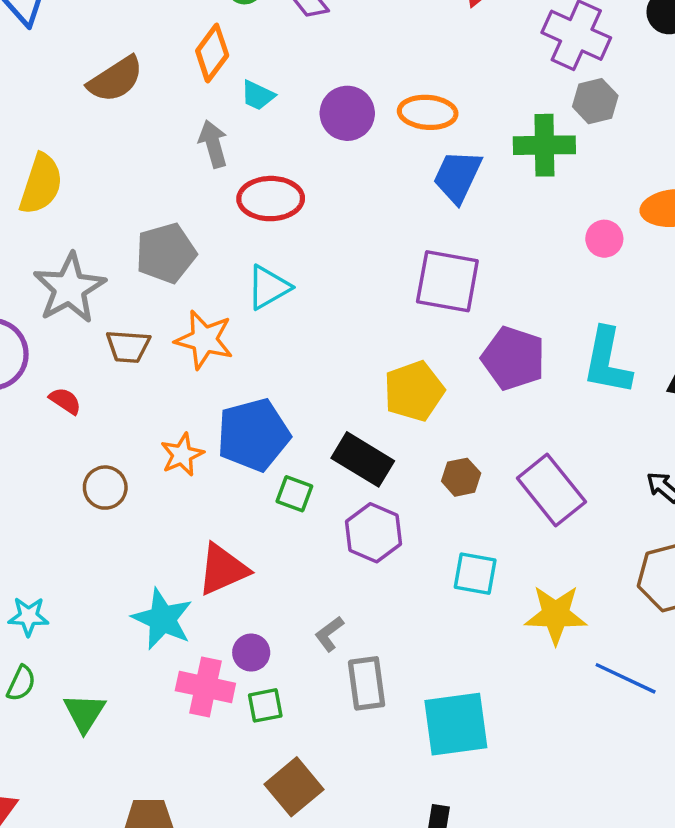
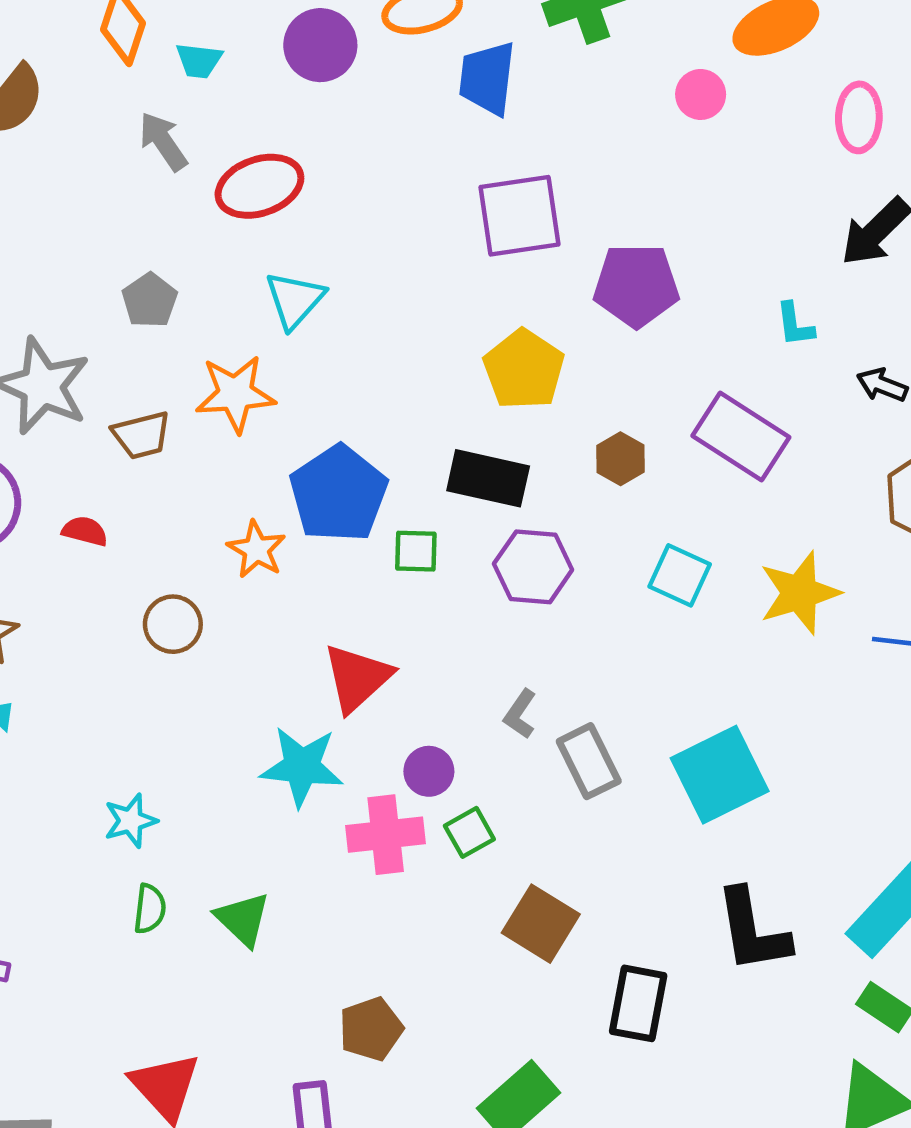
gray pentagon: (166, 253) -> (150, 300), size x0.7
cyan L-shape: (607, 361) -> (795, 325), moved, size x0.5
cyan square: (475, 574) -> (680, 575), turned 33

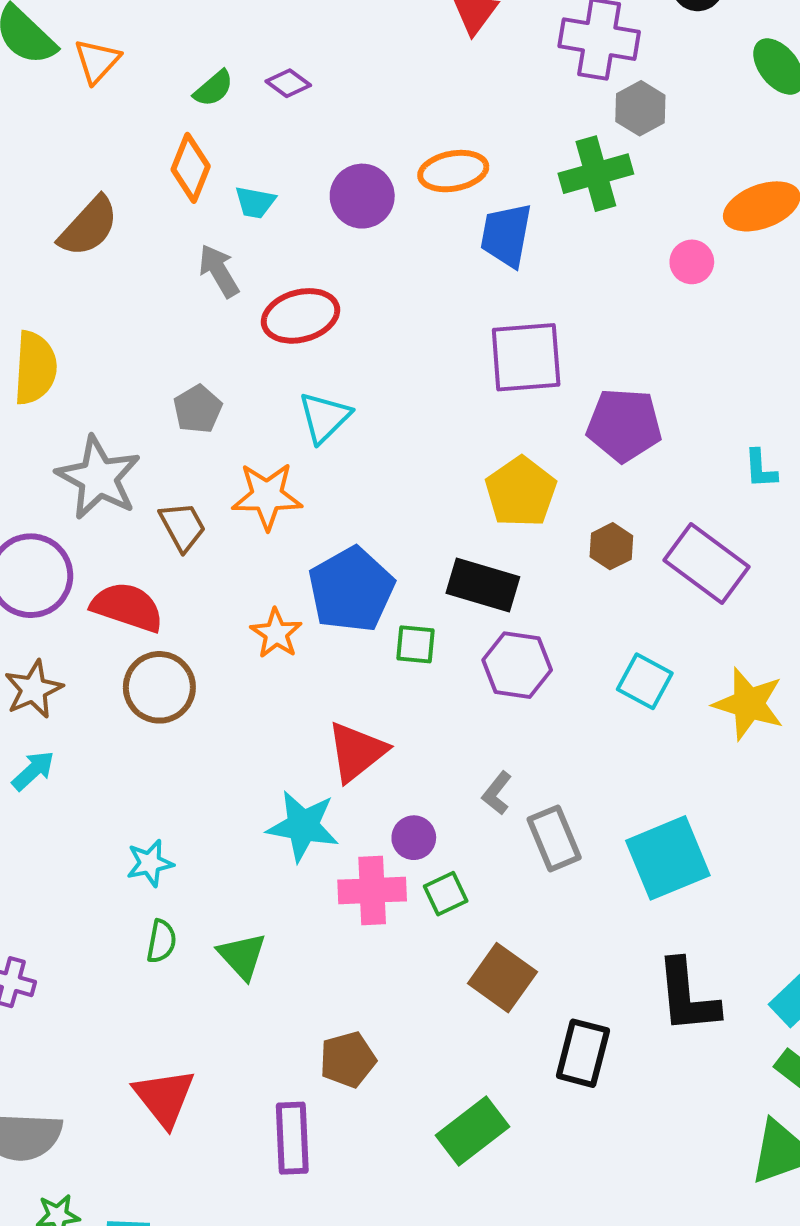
brown trapezoid: (142, 435) -> (183, 527), turned -108
brown hexagon: (621, 459) -> (611, 546), moved
red semicircle: (85, 531) -> (127, 607), size x1.8
yellow star: (800, 593) -> (749, 704), turned 30
brown circle: (173, 624) -> (159, 687), moved, size x1.4

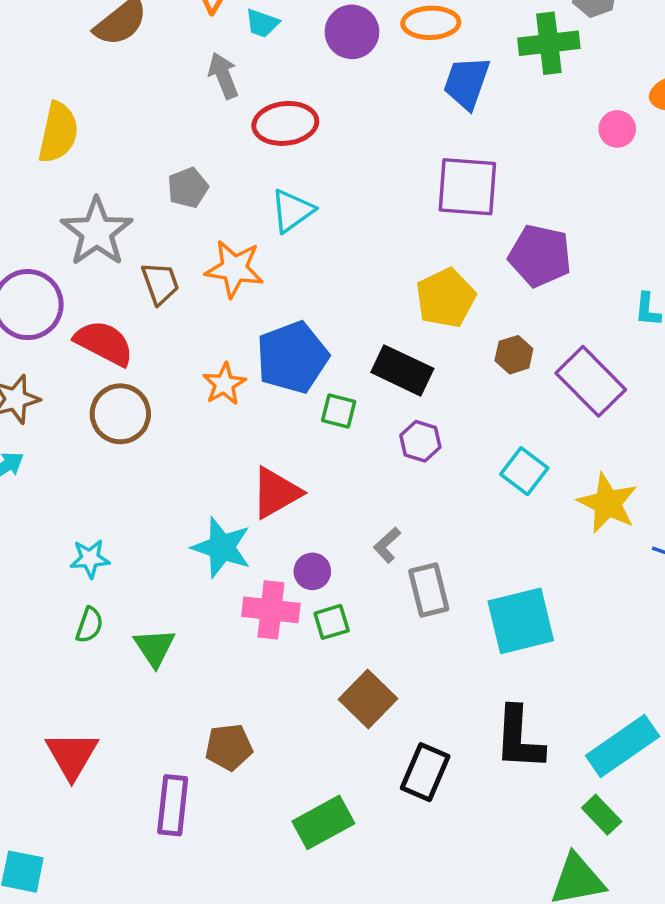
purple hexagon: (517, 665) -> (420, 441), size x0.7

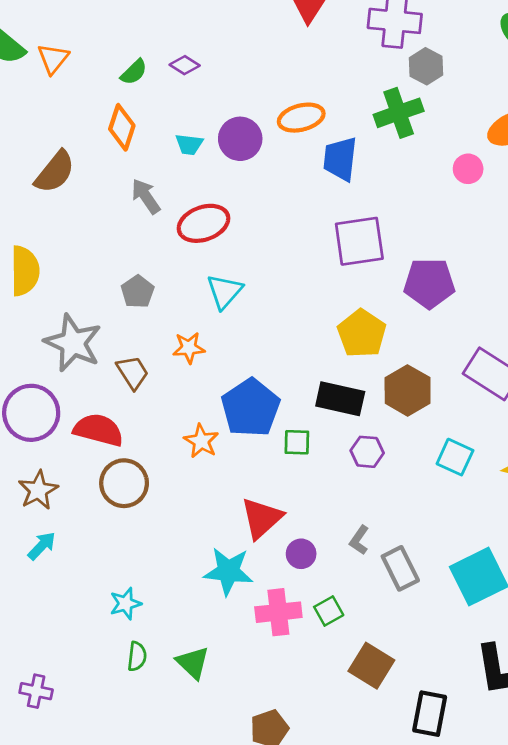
cyan trapezoid: (262, 23) -> (189, 144), moved
orange star: (234, 269) -> (189, 348), size x0.7
brown hexagon: (514, 355) -> (408, 390), moved, size x1.6
purple circle: (312, 571) -> (301, 554), moved

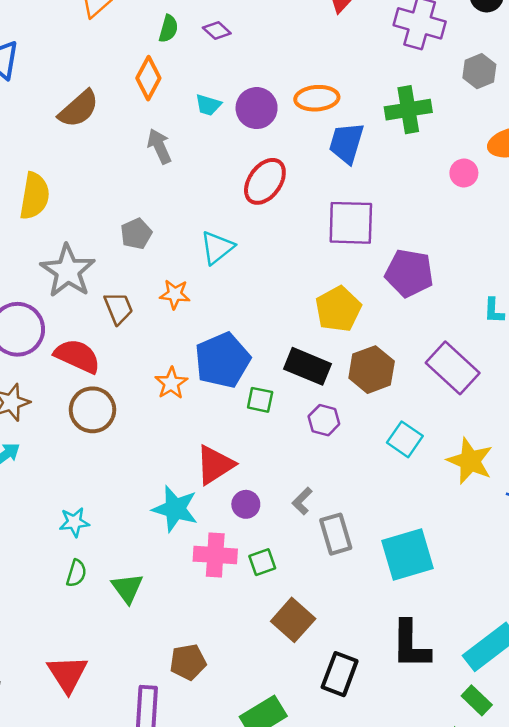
gray hexagon: (426, 66) -> (479, 71), moved
green semicircle: (134, 72) -> (168, 29), turned -40
red ellipse: (204, 223) -> (265, 181), moved, turned -45

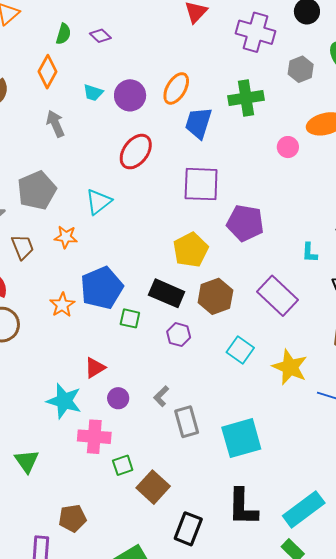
orange ellipse: (317, 98) -> (176, 88), turned -56
gray pentagon: (136, 234) -> (37, 190), size x1.6
red triangle: (215, 465) -> (95, 368), size x0.7
green square: (262, 562) -> (123, 465), moved

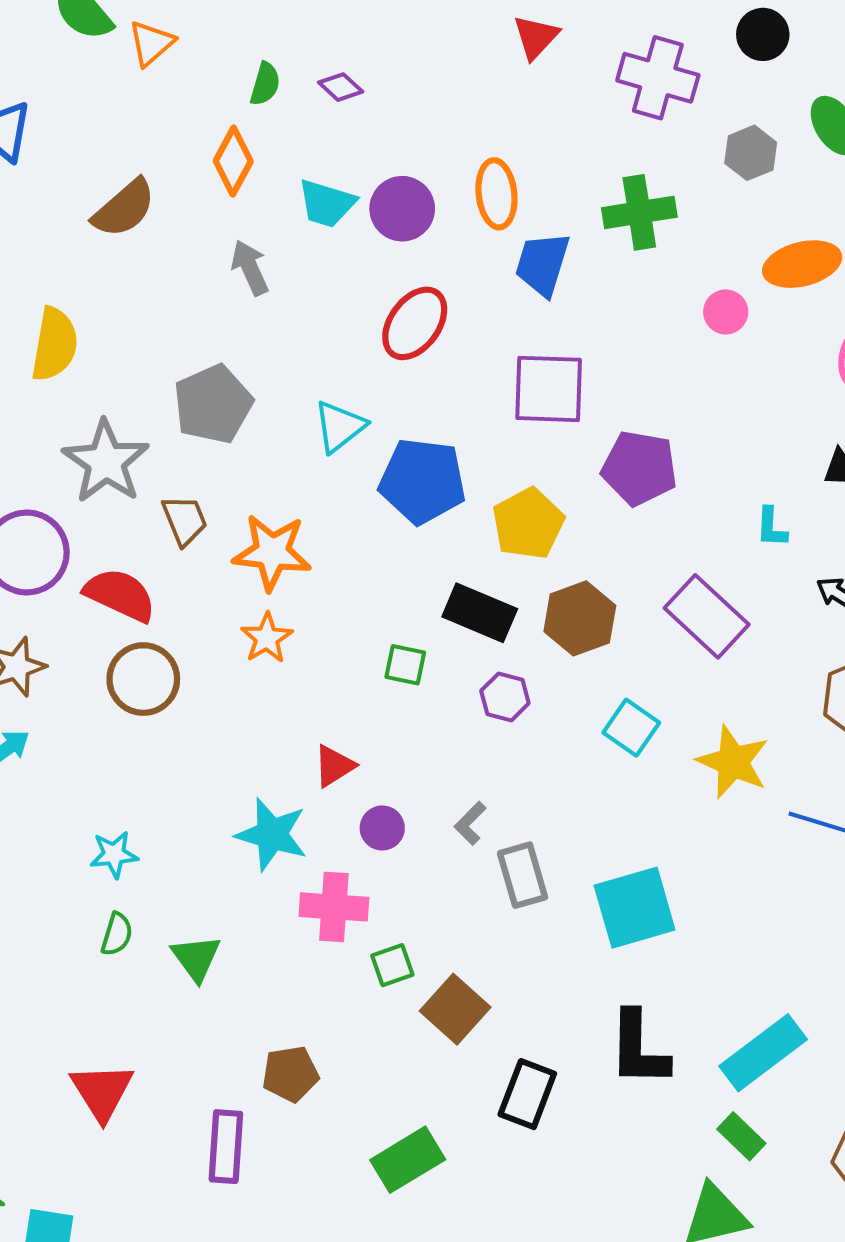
orange ellipse: (176, 88) -> (496, 194), turned -36
cyan trapezoid: (93, 93) -> (327, 203), size x1.4
orange star: (66, 237) -> (272, 552), moved, size x1.6
blue pentagon: (102, 288) -> (422, 481), moved, turned 30

